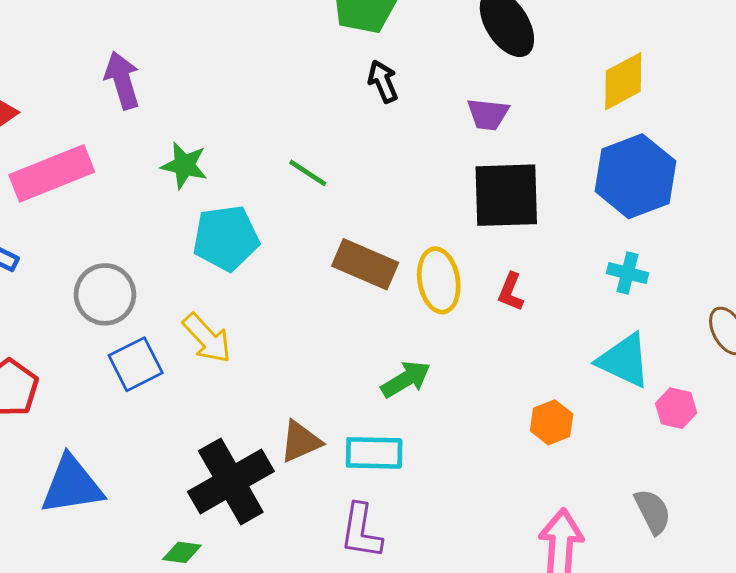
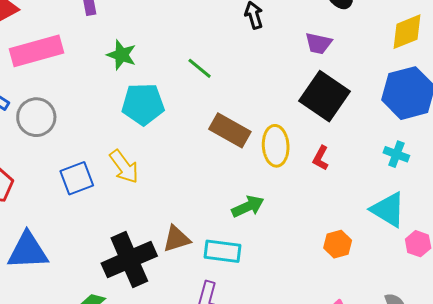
black square: (506, 195) -> (325, 96), turned 30
gray circle: (105, 294) -> (36, 117), moved

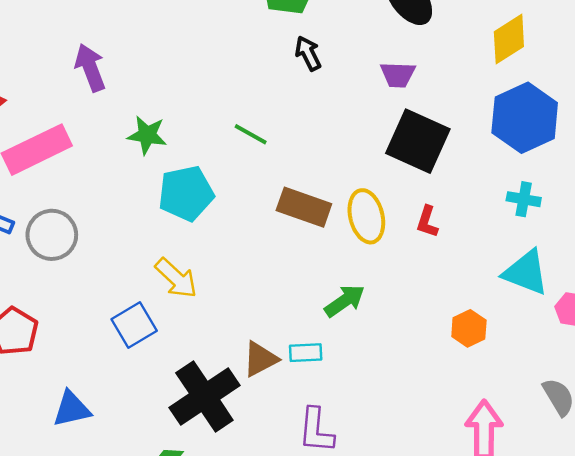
blue square: (77, 178) -> (134, 325), moved
blue triangle: (28, 251) -> (72, 409), size x0.7
cyan rectangle: (222, 251) -> (306, 353), moved, size x0.7

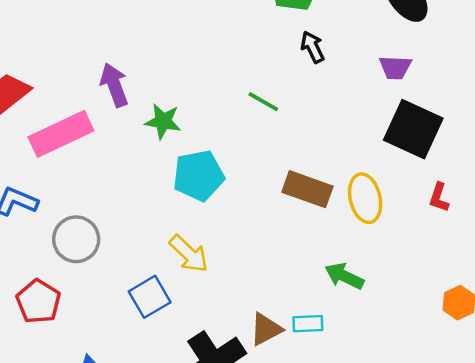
purple arrow: (90, 68) -> (114, 85), moved
green line: (251, 134) -> (263, 102), moved
red L-shape: (427, 222) -> (439, 197), moved
gray circle: (52, 235) -> (76, 239), moved
green arrow: (345, 301) -> (344, 276), turned -120

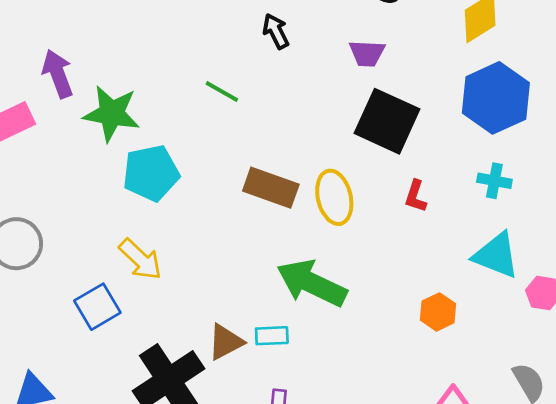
green star: (163, 121) -> (112, 113), size x1.4
green arrow: (344, 276) -> (312, 283), size x1.6

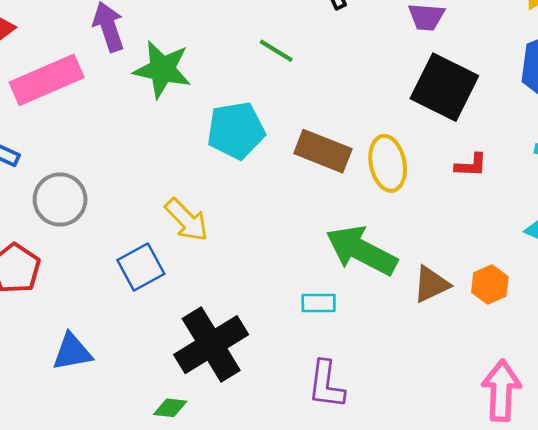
cyan pentagon: (151, 173) -> (236, 130), moved
red L-shape: (416, 196) -> (471, 165), turned -108
brown triangle: (226, 342) -> (431, 284), moved

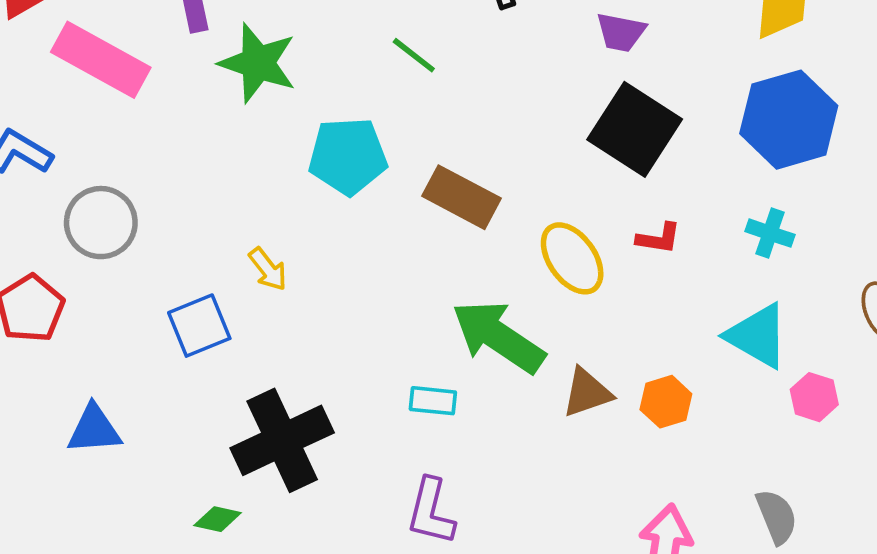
pink rectangle: (47, 80) -> (101, 60), turned 46
yellow ellipse: (388, 163) -> (572, 258), moved, turned -30
yellow arrow: (187, 220) -> (268, 269), size x0.7

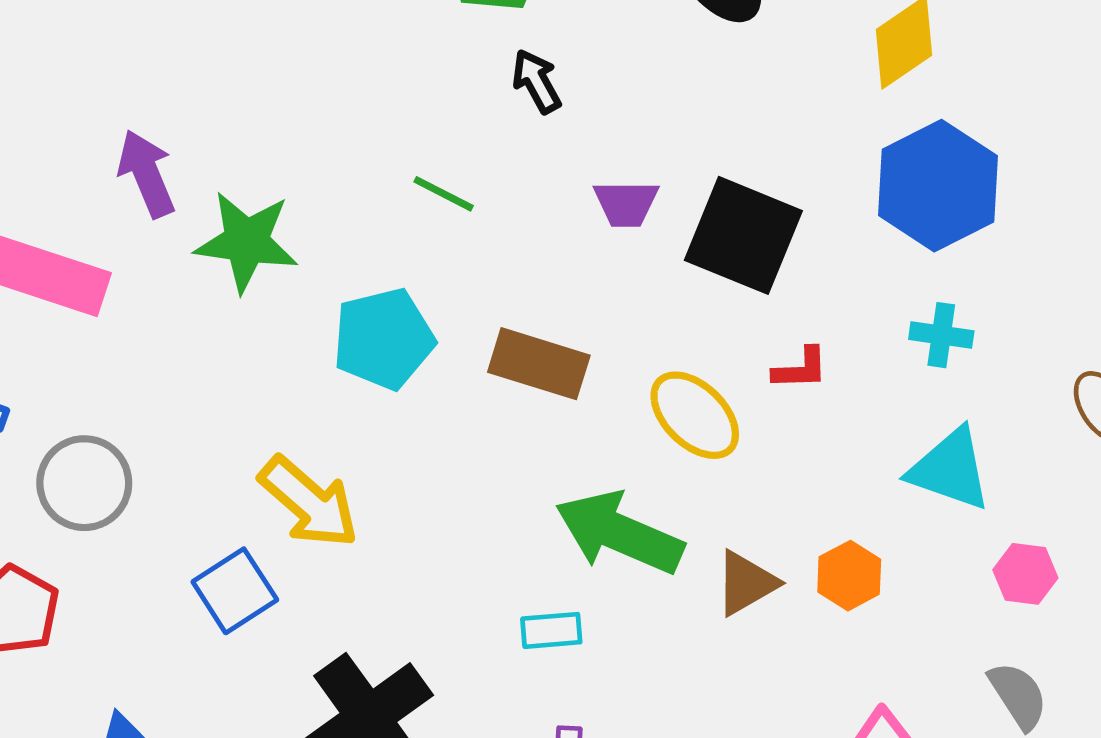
purple trapezoid: (621, 32) -> (626, 203), moved
yellow arrow: (268, 269) -> (309, 502), size x1.8
pink hexagon: (814, 397) -> (1025, 574), moved

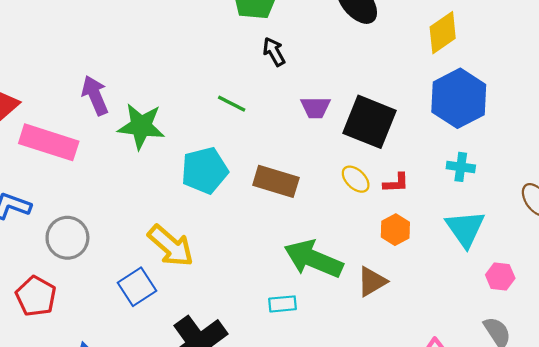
yellow ellipse: (695, 415) -> (356, 179), moved, size x0.7
cyan triangle: (950, 469) -> (465, 229), turned 36
orange hexagon: (849, 576) -> (395, 230), moved

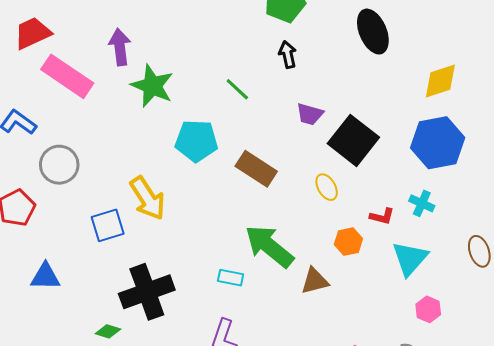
red L-shape: (396, 183) -> (382, 216), moved

